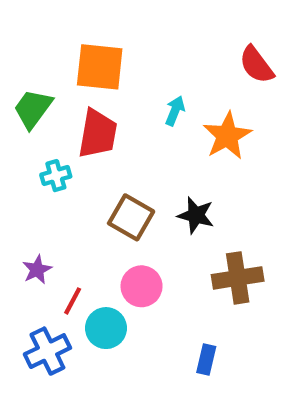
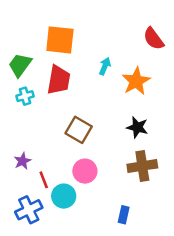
cyan cross: (56, 176) -> (25, 96), moved
black star: (196, 215) -> (137, 127), moved
red line: (73, 301) -> (44, 180), turned -49

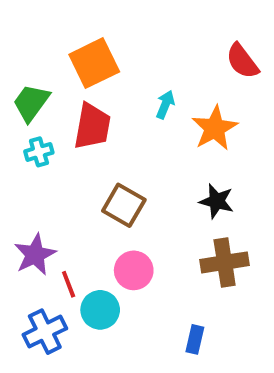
orange square: (60, 40) -> (94, 63), turned -32
purple star: (22, 161) -> (35, 255), size x1.5

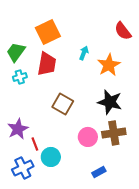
black star: (217, 201) -> (110, 102), size x1.4
pink circle: (134, 270) -> (88, 137), moved
blue rectangle: (195, 339) -> (99, 172), turned 48

